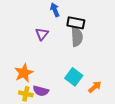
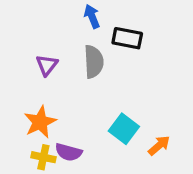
purple triangle: (42, 34) -> (47, 65), moved
gray semicircle: (77, 37) -> (94, 62), moved

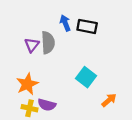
blue arrow: (92, 16) -> (65, 23), moved
gray semicircle: (94, 62) -> (48, 43), moved
cyan square: (124, 129) -> (86, 77), moved

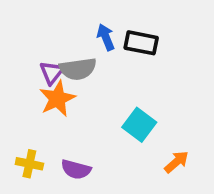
gray semicircle: (48, 43) -> (78, 69), turned 85
orange star: (27, 84) -> (57, 99), moved
yellow cross: (30, 108) -> (29, 164), moved

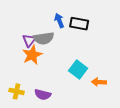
orange arrow: (176, 162) -> (99, 82), moved, turned -136

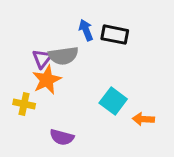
yellow cross: (17, 91) -> (24, 104), moved

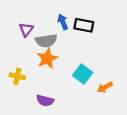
purple triangle: (42, 59) -> (26, 30), moved
orange star: (47, 80) -> (47, 58), moved
orange arrow: (143, 119) -> (105, 87), turned -32

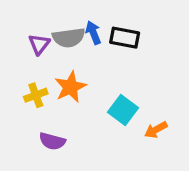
gray semicircle: (46, 41) -> (69, 38), moved
yellow cross: (17, 76) -> (36, 95), moved, turned -32
purple semicircle: (45, 101) -> (52, 141), moved

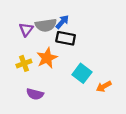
blue arrow: (93, 33) -> (62, 22), turned 64
black rectangle: (125, 38) -> (66, 38), moved

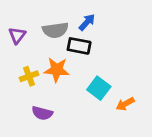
blue arrow: (62, 22) -> (87, 22), moved
purple triangle: (26, 30) -> (17, 35), moved
orange star: (47, 58) -> (57, 70), turned 30

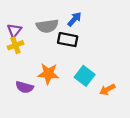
orange star: (57, 70) -> (48, 74), moved
yellow cross: (29, 76) -> (15, 45), moved
purple semicircle: (42, 113) -> (25, 87), moved

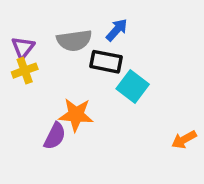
cyan square: (85, 76) -> (133, 86), moved
purple semicircle: (25, 87) -> (55, 136), moved, turned -78
orange arrow: (107, 89) -> (184, 140), moved

